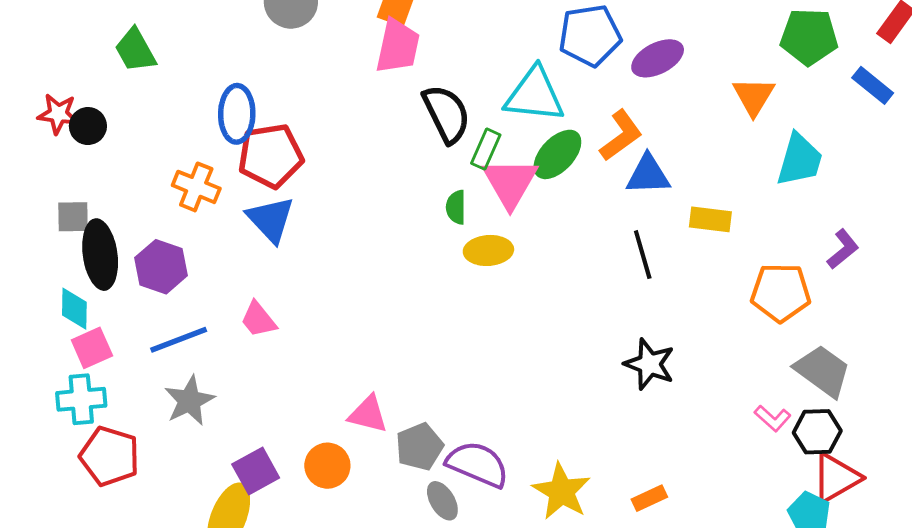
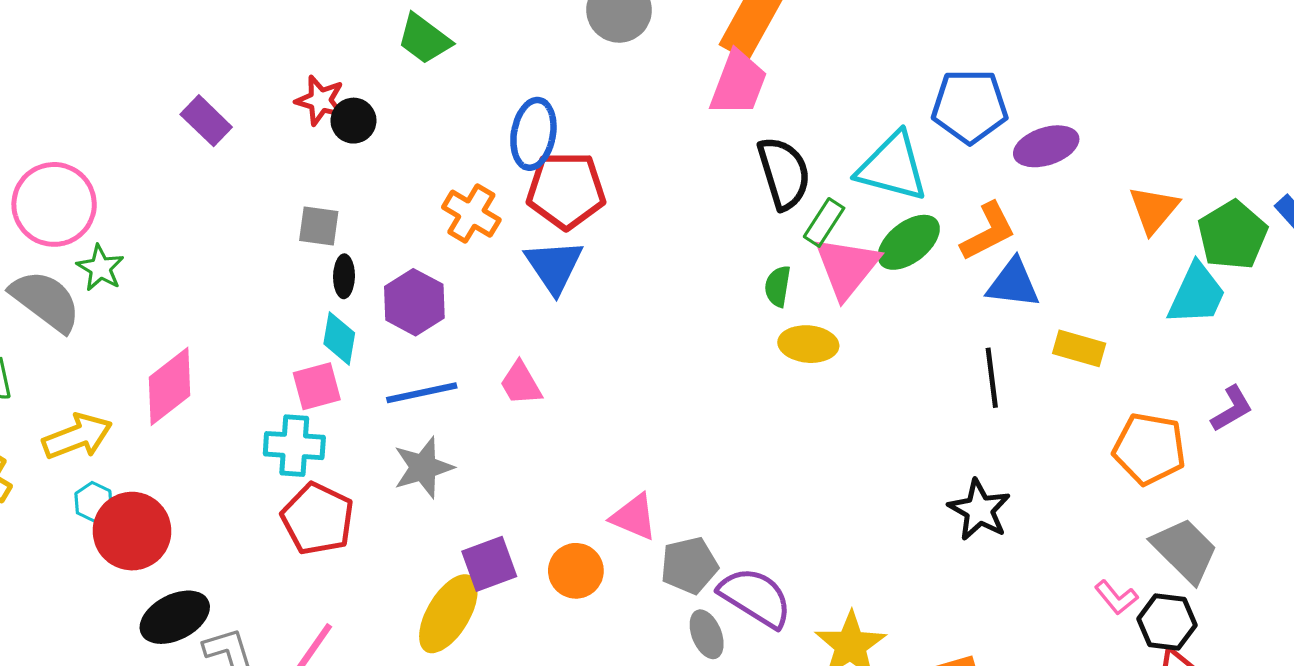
green pentagon: (809, 37) -> (1233, 235), moved, turned 30
green trapezoid: (135, 50) -> (424, 39), turned -33
black ellipse: (100, 255) -> (344, 276), size x0.5
cyan diamond: (74, 309) -> (339, 338), moved

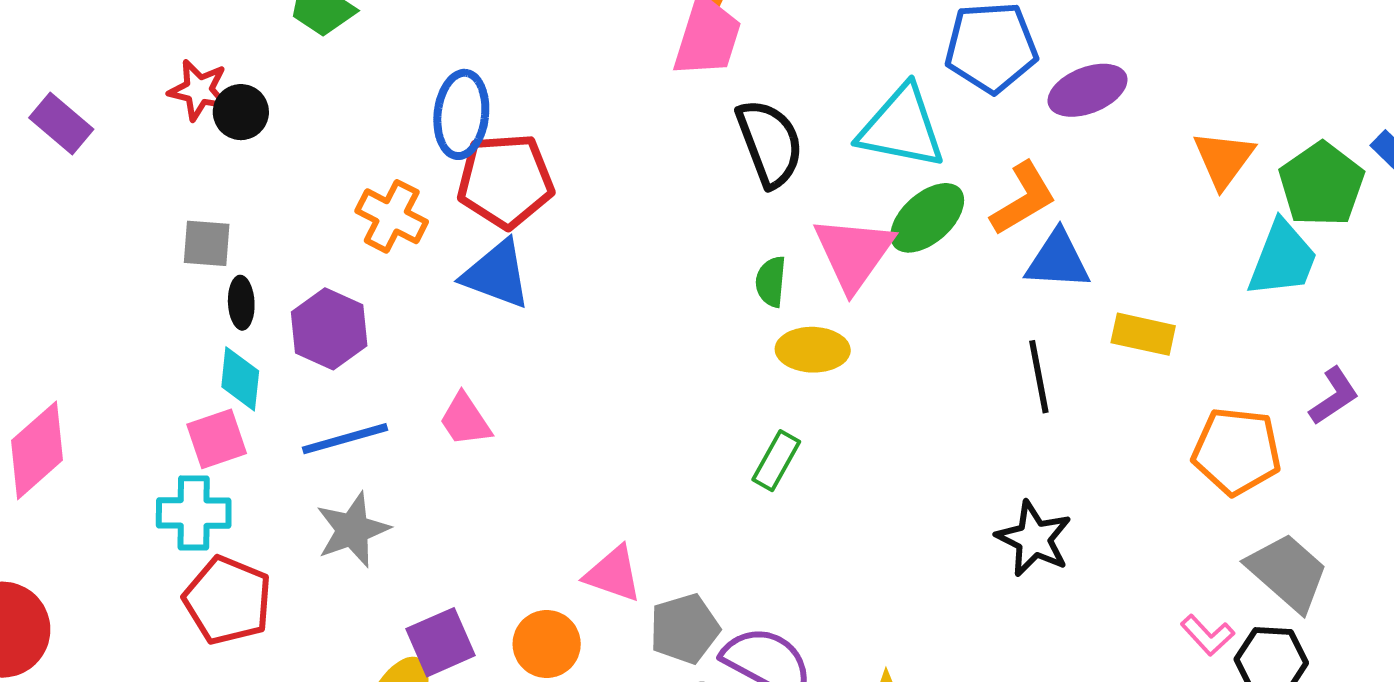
green rectangle: (824, 222) -> (776, 461), moved
blue triangle: (554, 266) -> (497, 274), turned -32

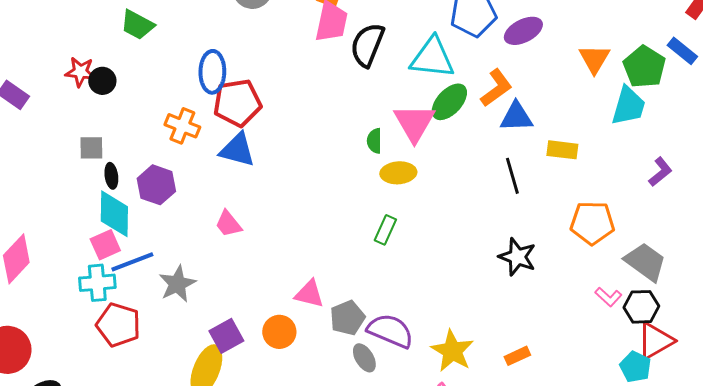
black semicircle: (770, 143) -> (367, 45), moved, turned -132
cyan diamond: (240, 379) -> (114, 214), size x1.5
blue line: (345, 439) -> (132, 262), moved
orange pentagon: (1237, 451) -> (592, 223), moved

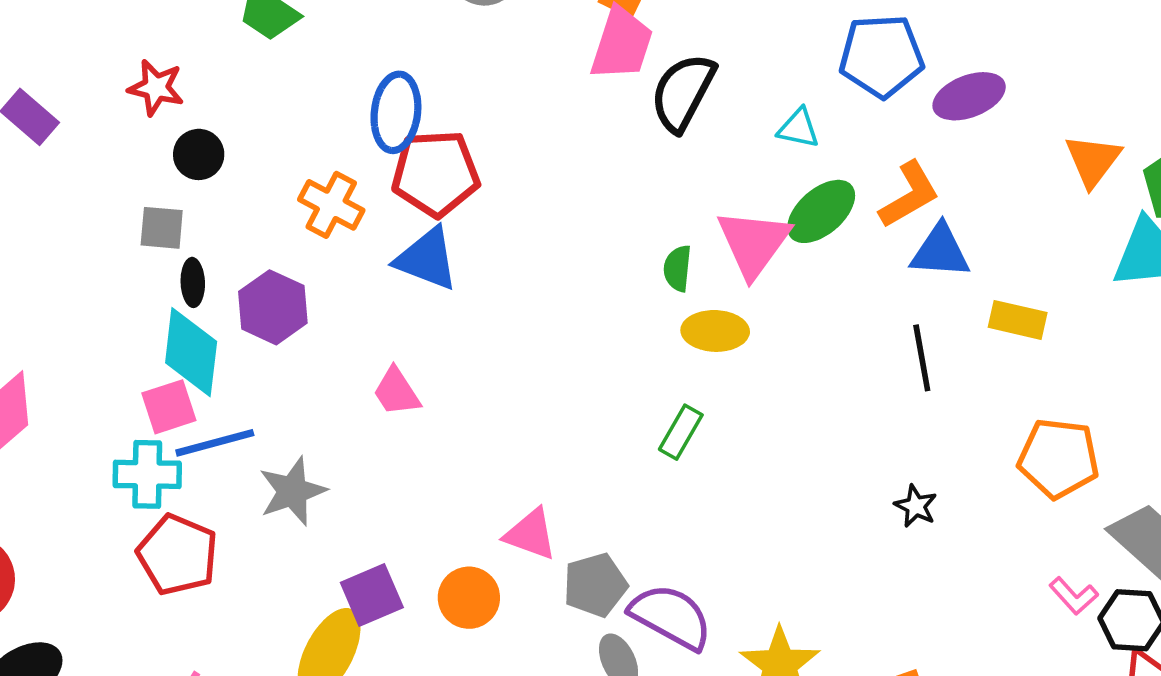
cyan triangle: (432, 58) -> (799, 128), size x0.5
black circle: (102, 81) -> (199, 154), moved
black star: (517, 257) -> (916, 506), size x0.6

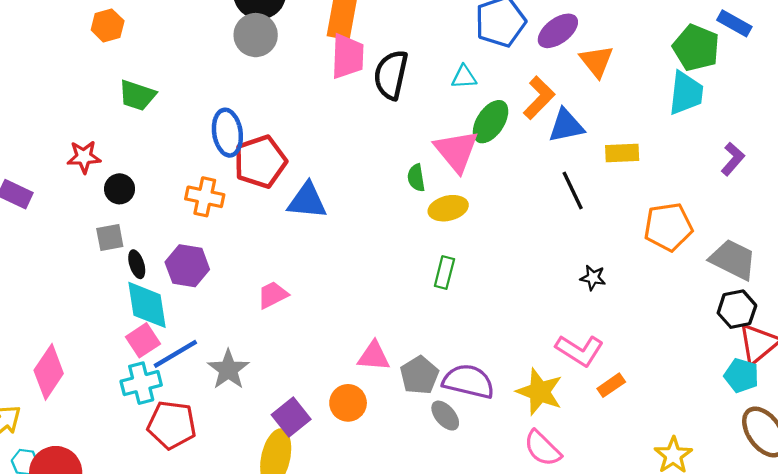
orange triangle: (1093, 161) -> (597, 61), moved
blue triangle: (427, 259) -> (307, 201), moved
pink trapezoid: (396, 392) -> (273, 295), turned 112
pink L-shape: (1074, 596) -> (580, 350), moved, size x1.6

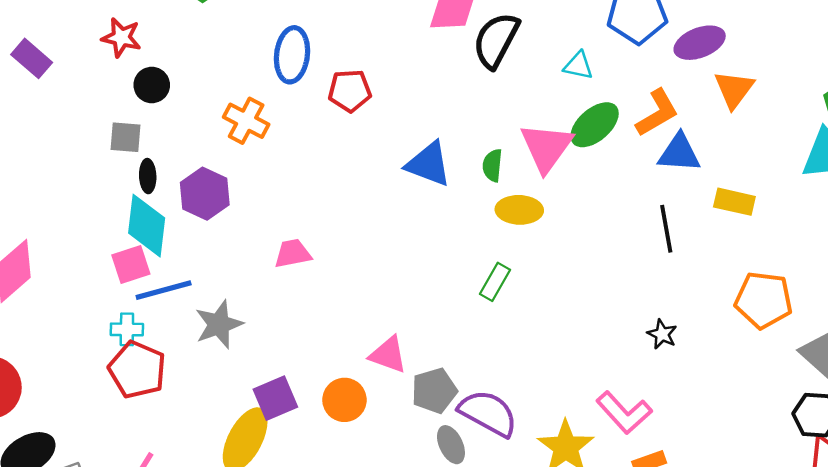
red pentagon: (260, 162) -> (350, 91), moved, size x0.7
blue triangle: (307, 201) -> (429, 164), moved
cyan cross: (141, 383) -> (127, 329), moved, size x0.7

